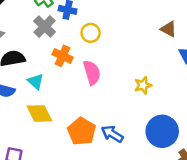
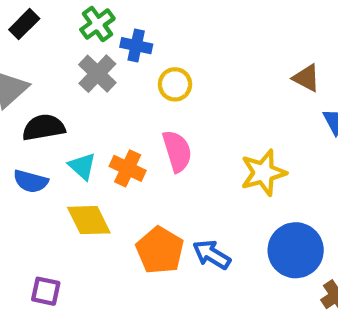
orange cross: (62, 56) -> (128, 168), moved
yellow star: (143, 85) -> (263, 173), size x1.5

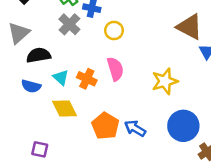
brown triangle: (306, 78) -> (190, 27), size x1.6

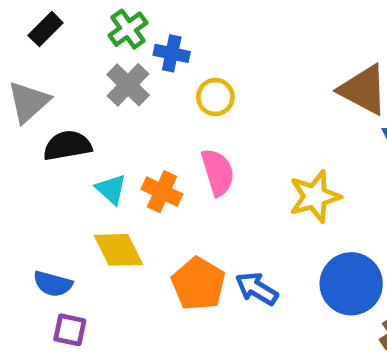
blue semicircle: (31, 86) -> (53, 284), moved

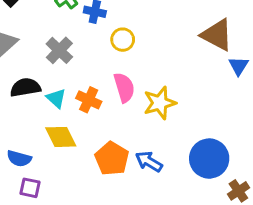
gray cross: (128, 85) -> (59, 50), moved
black semicircle: (67, 146) -> (25, 87), moved
yellow star: (315, 196) -> (160, 103), moved

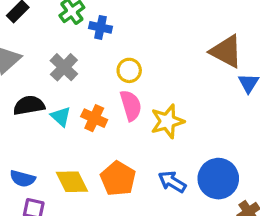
yellow circle: (123, 40) -> (129, 70), moved
yellow diamond: (61, 137) -> (72, 182), moved
blue arrow: (149, 162) -> (172, 182), moved

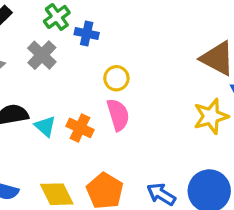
gray cross: (64, 67) -> (42, 55), moved
yellow star: (167, 121) -> (211, 116), moved

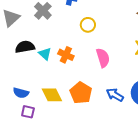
pink semicircle: (118, 115) -> (103, 58), moved

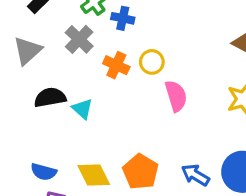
orange cross: (66, 55) -> (116, 65), moved
pink semicircle: (103, 58) -> (176, 96), moved

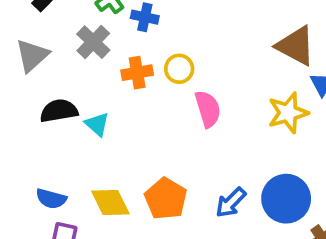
orange cross: (116, 65) -> (137, 73), turned -35
blue arrow: (195, 175) -> (231, 202), turned -76

